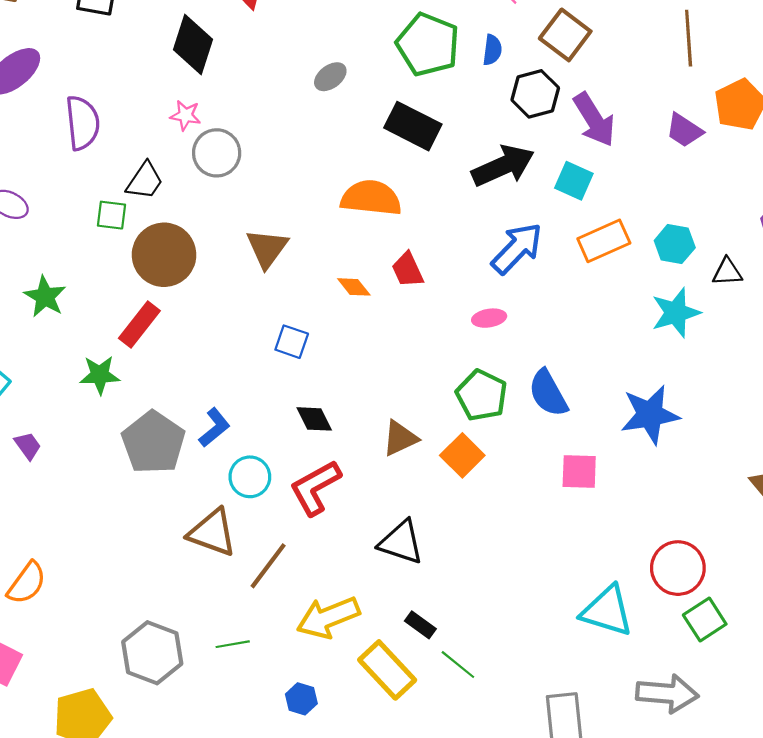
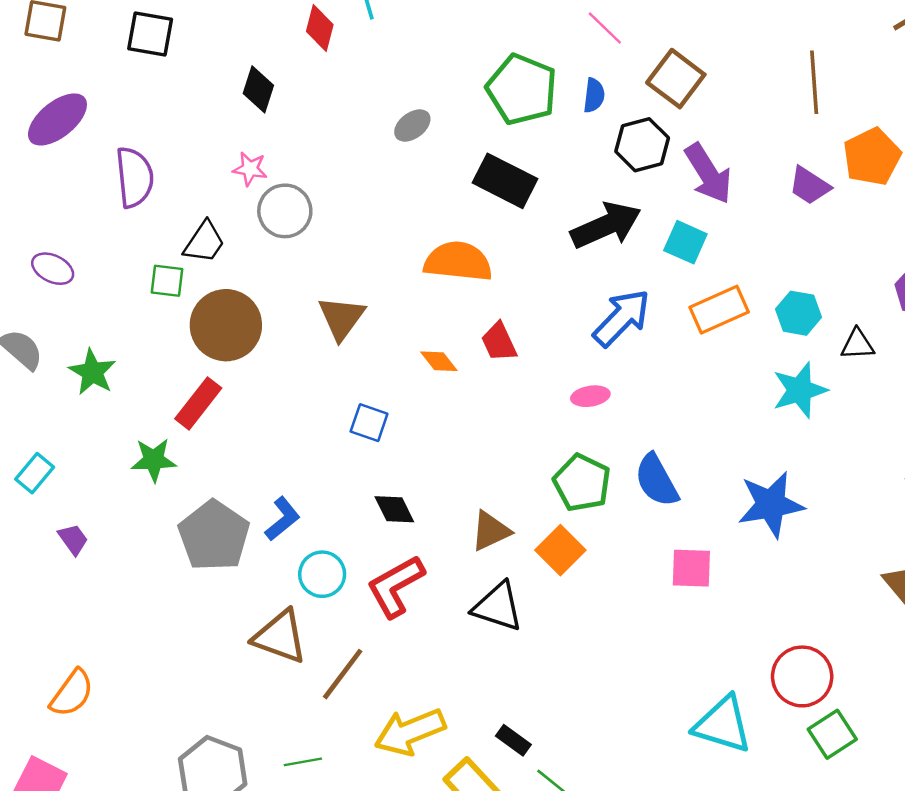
black diamond: (193, 45) -> (258, 89), size x0.7
black triangle: (401, 542) -> (498, 607), moved

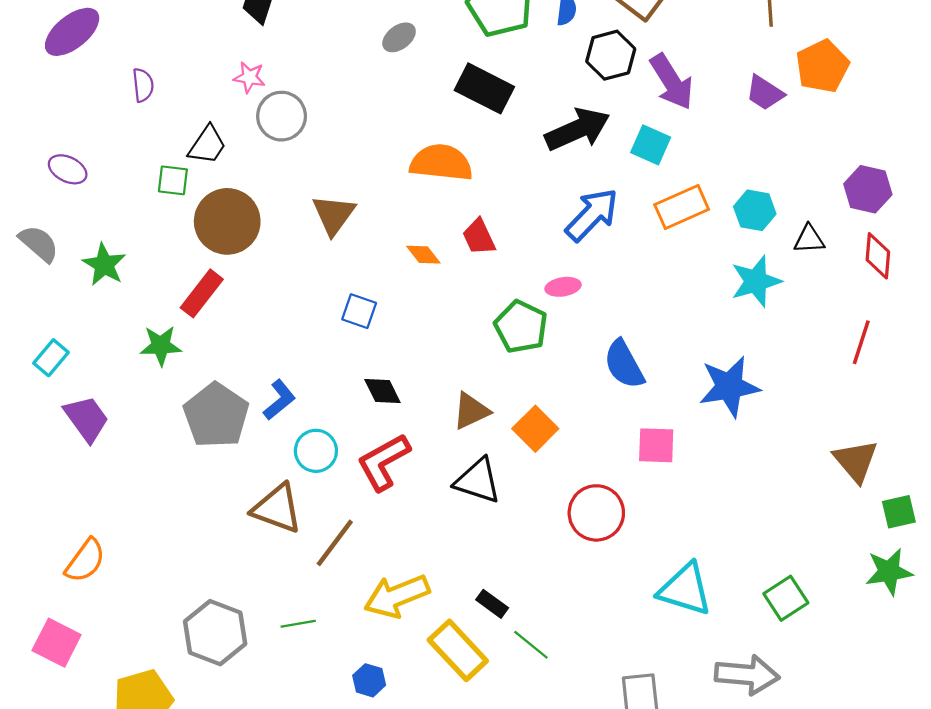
purple semicircle: (134, 177) -> (143, 85), size x0.6
green pentagon: (582, 483) -> (521, 327), moved
purple trapezoid: (73, 539) -> (86, 419), size x1.6
red circle: (802, 676) -> (596, 513), moved

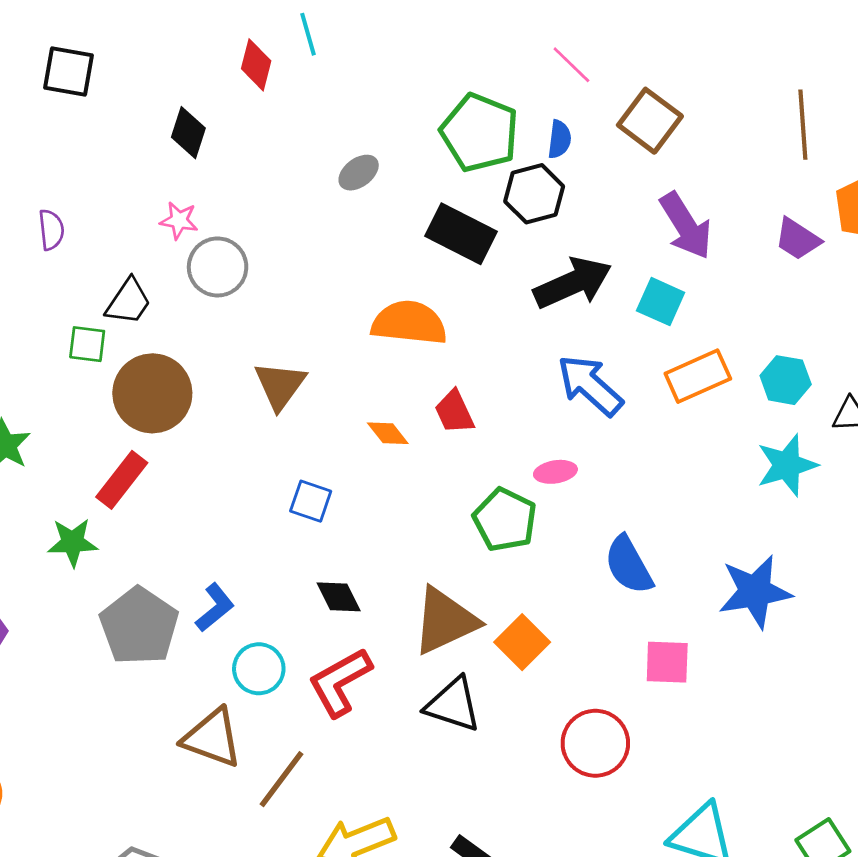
black hexagon: (611, 55) -> (534, 194), moved
blue arrow: (592, 215) -> (590, 385), turned -92
brown triangle: (471, 411) -> (445, 621), size x1.5

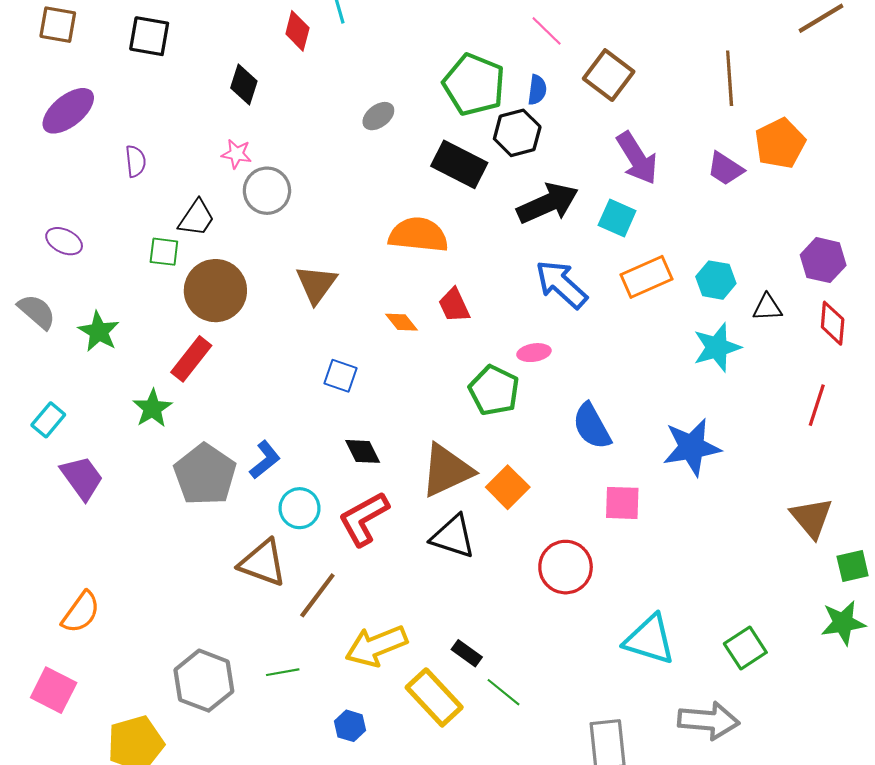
green star: (73, 542) -> (152, 408), turned -30

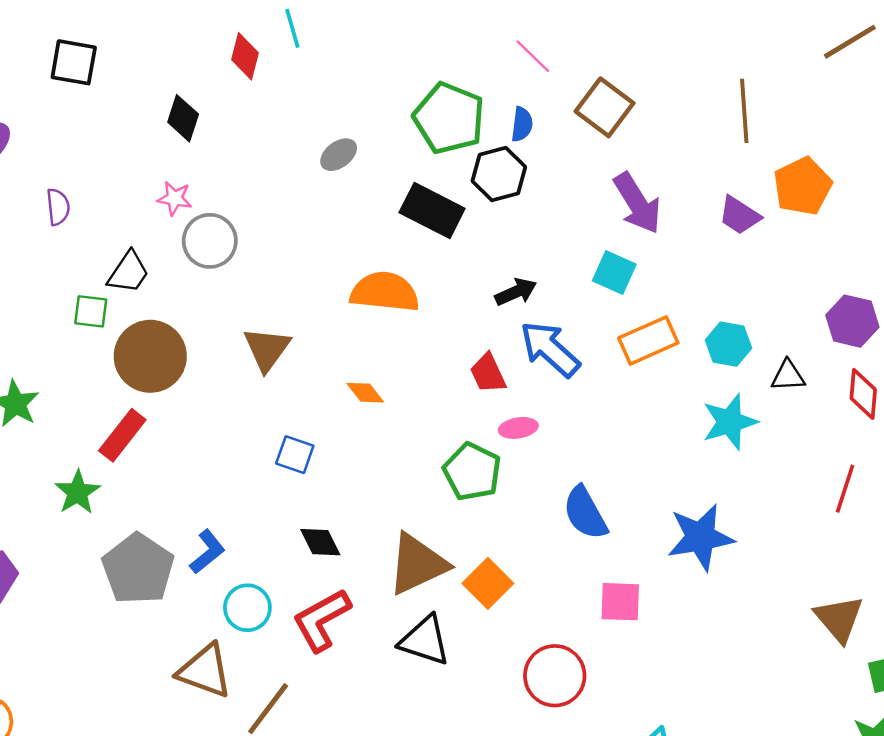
black arrow: (548, 203) -> (516, 292), moved, size x0.6
red trapezoid: (454, 305) -> (488, 373), moved

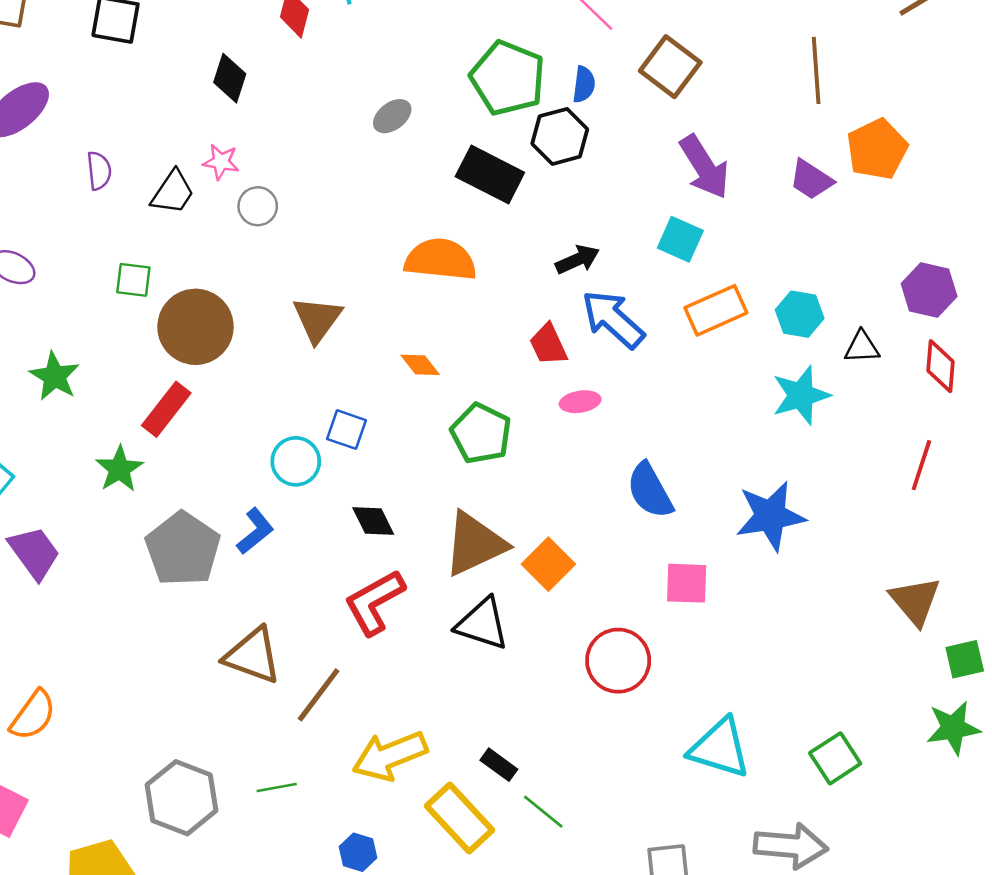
gray circle: (210, 241) -> (258, 206), size x0.7
black trapezoid: (128, 272) -> (173, 192), moved
green pentagon: (472, 472) -> (481, 433), moved
cyan circle: (247, 608) -> (296, 461), moved

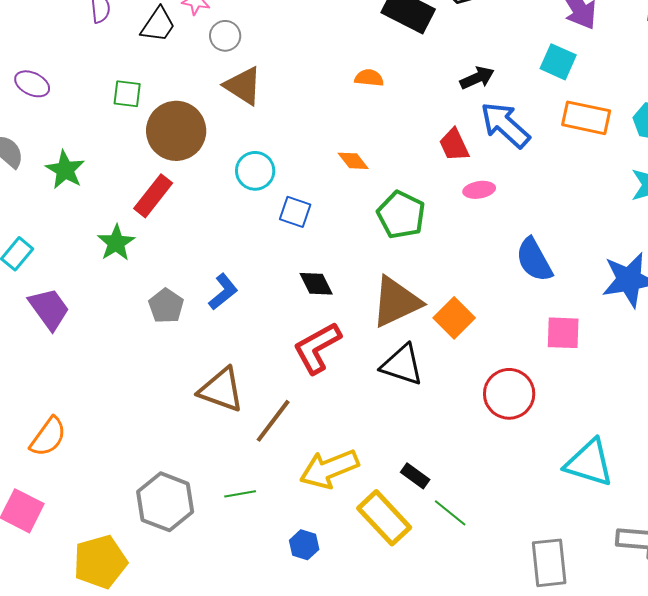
orange semicircle: (440, 260) -> (369, 78), size x0.5
orange rectangle: (716, 310) -> (586, 118), turned 36
brown triangle: (317, 319) -> (243, 86), moved, turned -33
cyan circle: (296, 461) -> (255, 171), moved
gray pentagon: (183, 549) -> (166, 306), size x0.6

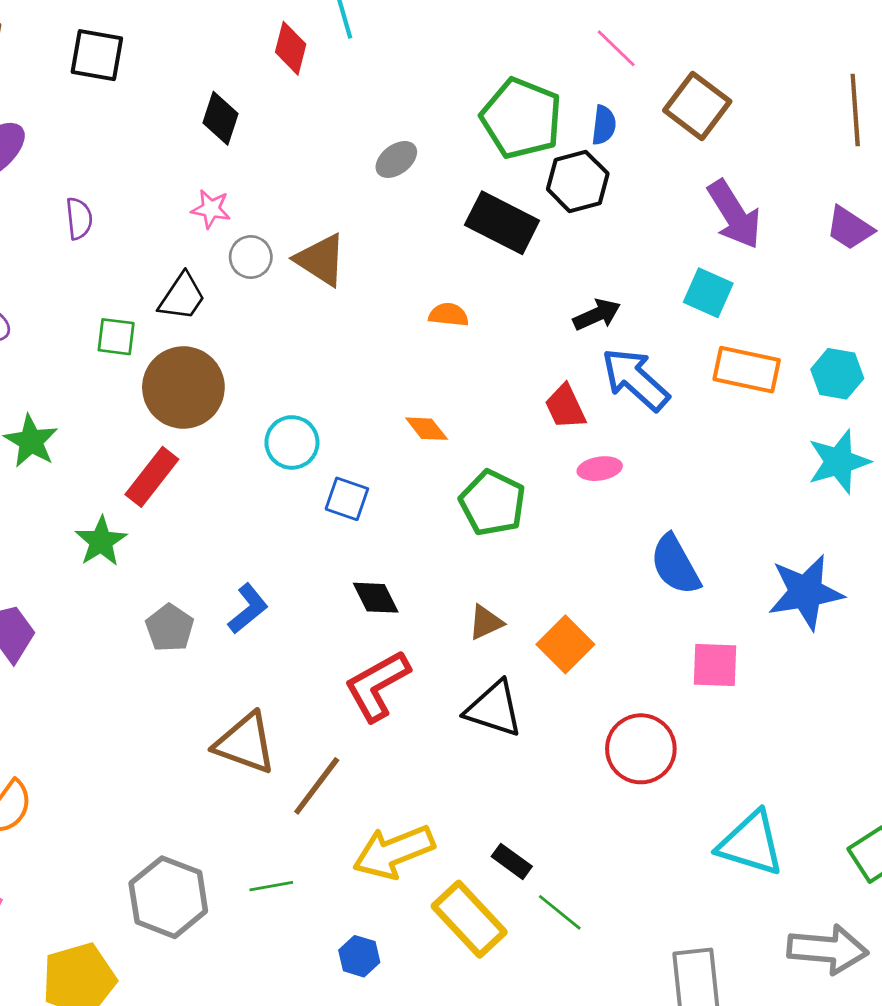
black trapezoid: (158, 25) -> (182, 297), moved
brown triangle: (243, 86) -> (321, 260), moved
brown triangle: (396, 302) -> (486, 622), size x0.5

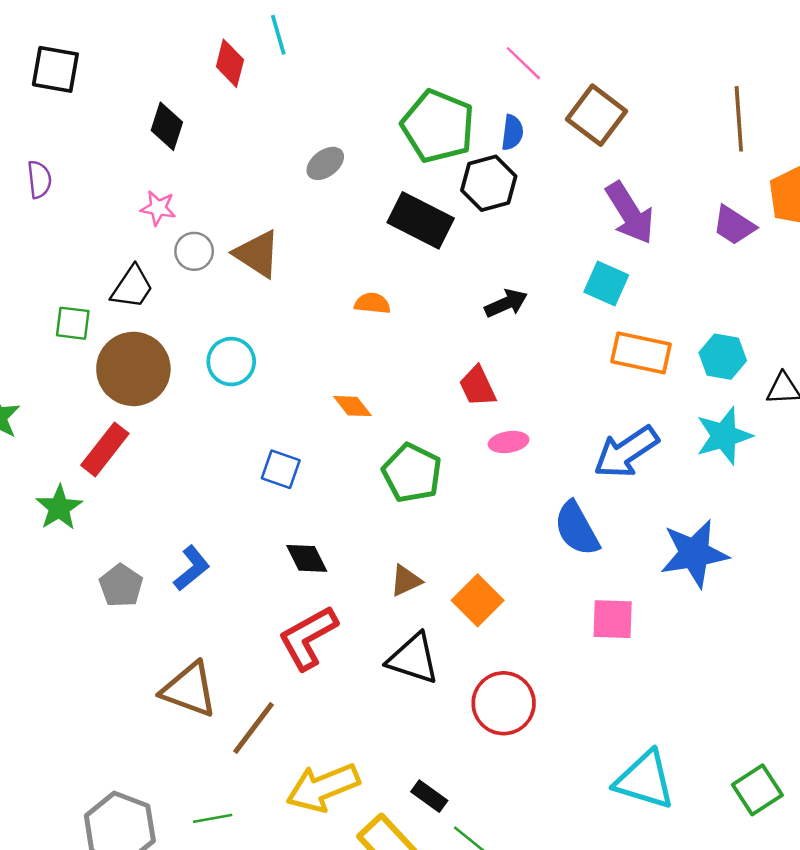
purple semicircle: (79, 219) -> (39, 180), moved
blue arrow: (635, 379) -> (626, 452), moved, turned -76
cyan circle: (292, 442) -> (231, 362), moved
red circle: (641, 749) -> (504, 703), moved

